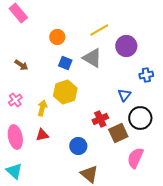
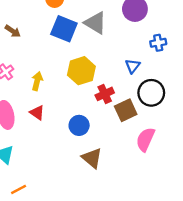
blue square: (65, 63) -> (64, 29), size x1.6
yellow hexagon: (65, 92) -> (81, 71), moved
red triangle: (42, 135) -> (37, 113), turned 48

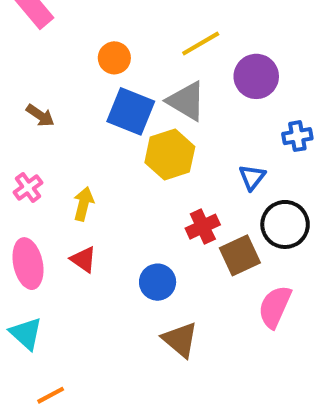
yellow hexagon: (81, 71) -> (170, 155), moved

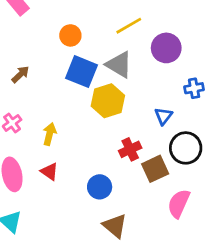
brown arrow: (40, 115) -> (20, 74), turned -78

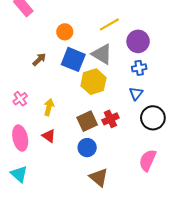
brown arrow: (20, 74) -> (39, 59), moved
blue cross: (194, 88) -> (139, 68), moved
brown square: (155, 169) -> (87, 121), moved

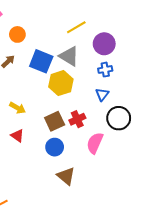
orange circle: (65, 32) -> (17, 34), moved
yellow arrow: (49, 107) -> (17, 108), turned 105
pink semicircle: (148, 160) -> (95, 143), moved

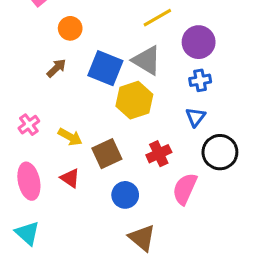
brown square: (55, 121) -> (107, 154), moved

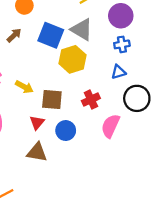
blue triangle: (196, 117) -> (118, 72), turned 35
brown square: (107, 154) -> (52, 100), turned 30
red triangle: (70, 178) -> (37, 122), moved, turned 35
brown triangle: (142, 238) -> (37, 152), moved, turned -30

